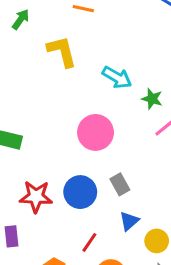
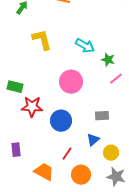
yellow L-shape: (62, 51) -> (42, 40), moved
gray rectangle: (120, 184) -> (102, 116), moved, turned -64
red star: (36, 197) -> (32, 107), moved

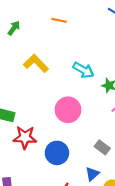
yellow L-shape: (42, 40) -> (36, 63), turned -30
gray rectangle: (102, 116) -> (102, 147), turned 40

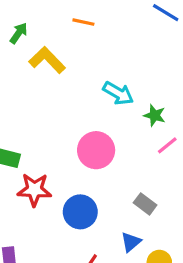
yellow L-shape: (36, 63) -> (47, 60), moved

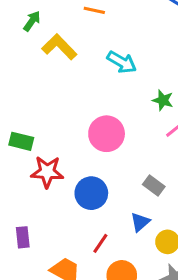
cyan arrow: (118, 93) -> (122, 62), moved

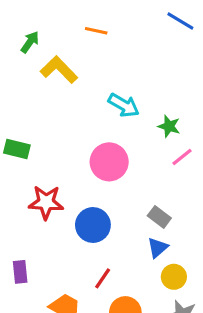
cyan arrow: (122, 62) -> (124, 105), moved
green rectangle: (21, 141) -> (17, 149), moved
blue triangle: (140, 222) -> (158, 248), moved

